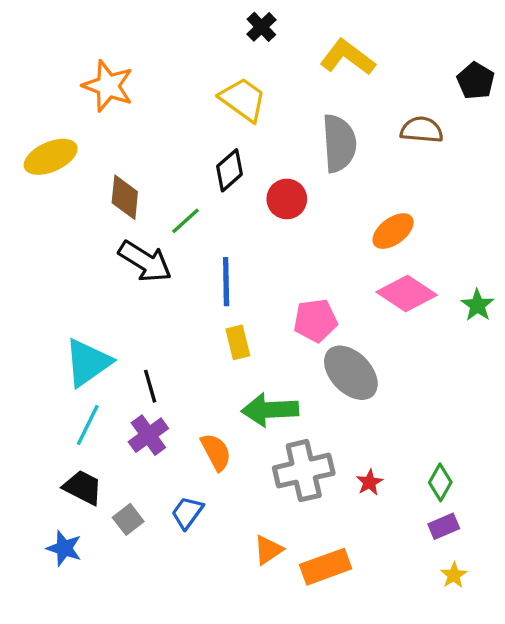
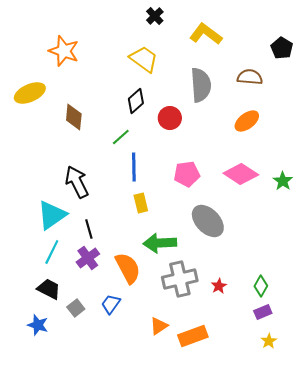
green line: (186, 221) -> (121, 137), moved
orange ellipse: (393, 231) -> (247, 121), moved
black arrow: (145, 261) -> (77, 182), moved, turned -148
pink pentagon: (315, 320) -> (187, 174), moved
orange semicircle: (216, 452) -> (128, 268), size x1.4

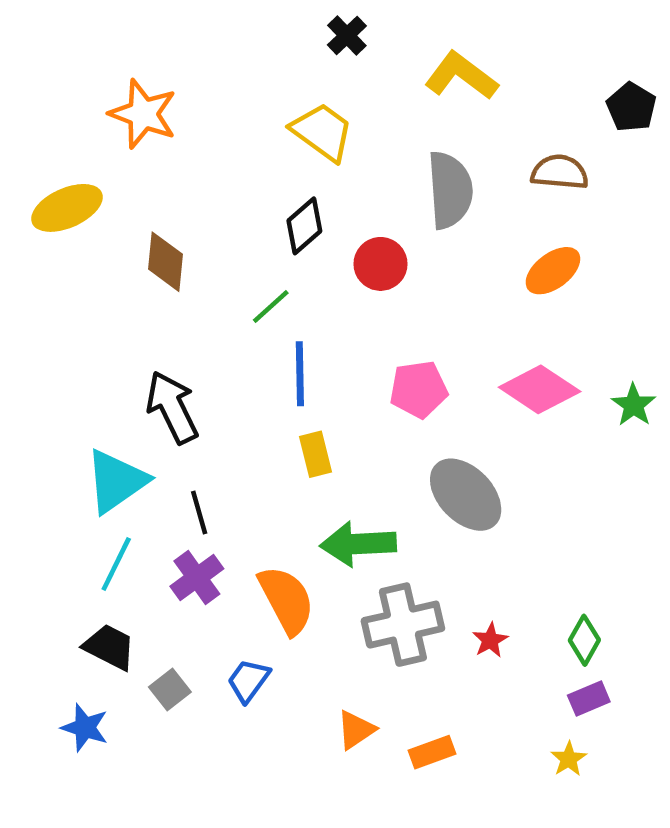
orange rectangle: (193, 336) -> (432, 752), size x0.7
yellow star: (269, 341) -> (569, 759), moved

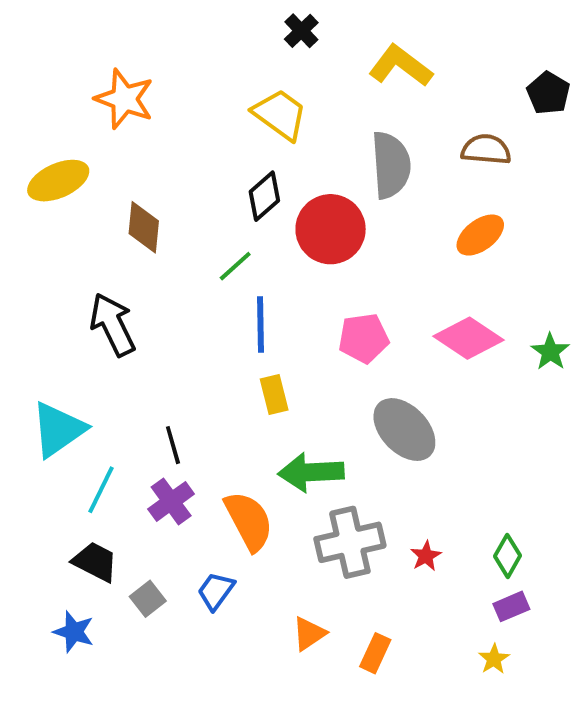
red circle: (381, 264) -> (331, 229), size x1.5
black arrow: (172, 407) -> (113, 324), moved
cyan triangle: (116, 481) -> (58, 430), moved
orange rectangle: (432, 752) -> (375, 653), turned -45

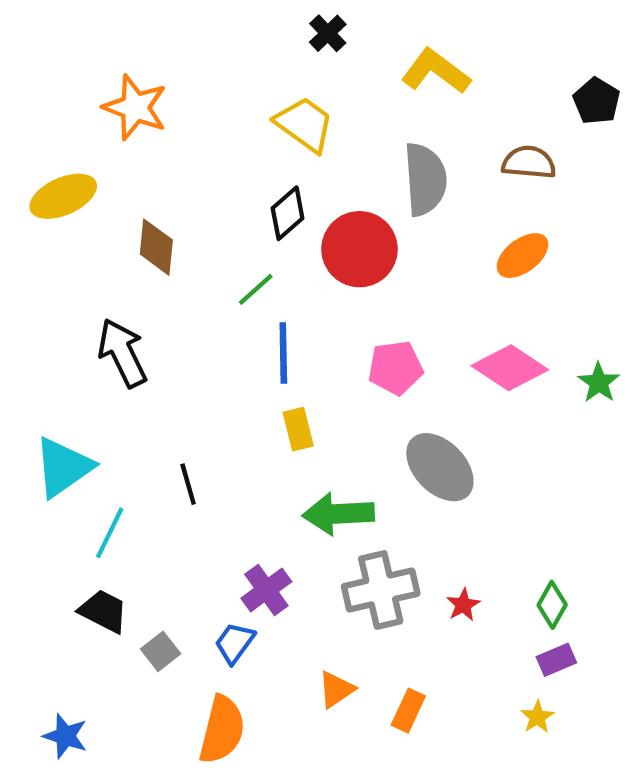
purple cross: (171, 501) -> (266, 590), moved
orange semicircle: (249, 521) -> (222, 730), moved, turned 42
blue star: (74, 632) -> (65, 736), moved

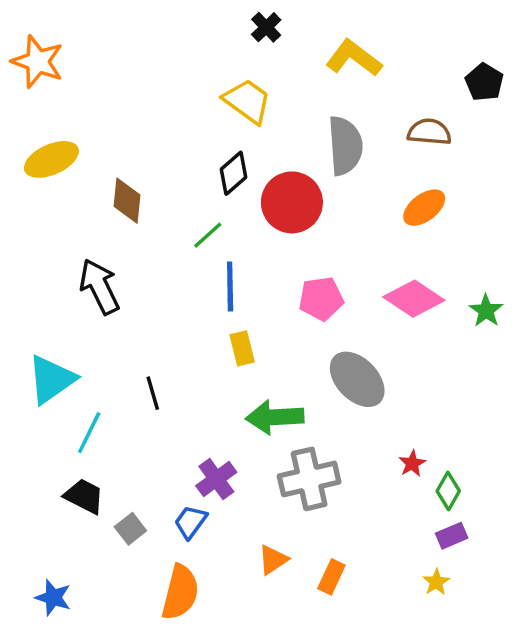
orange star: (135, 107) -> (38, 62), moved
red star: (463, 605) -> (412, 464), moved

